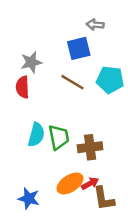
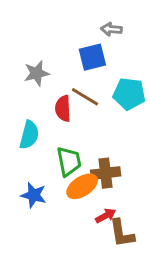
red semicircle: (23, 87) -> (63, 109), moved
cyan semicircle: (36, 135) -> (29, 135), moved
orange ellipse: (70, 183) -> (82, 186), moved
blue star: (29, 198) -> (34, 195), moved

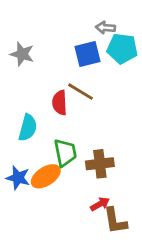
gray star: (37, 73) -> (22, 54), moved, turned 30
cyan pentagon: (129, 94) -> (122, 48), moved
orange ellipse: (82, 186) -> (46, 176), moved
blue star: (34, 195) -> (18, 178), moved

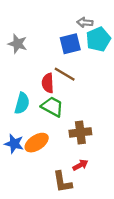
cyan pentagon: (122, 48) -> (98, 39), turned -30
green trapezoid: (65, 153) -> (52, 107), moved, turned -50
brown L-shape: (115, 221) -> (62, 182), moved

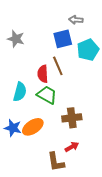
cyan pentagon: (98, 39) -> (88, 50), moved
brown line: (65, 74) -> (58, 66), turned 36

